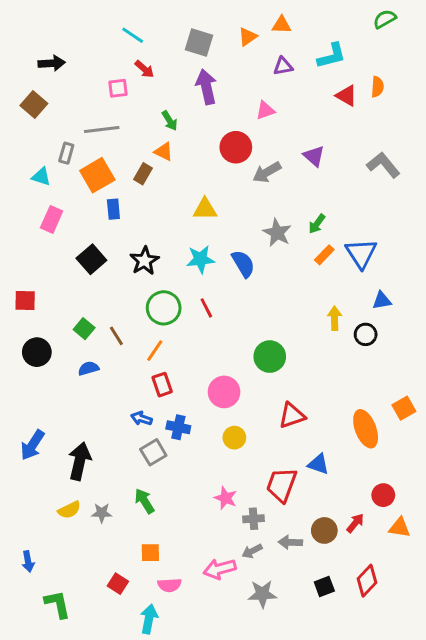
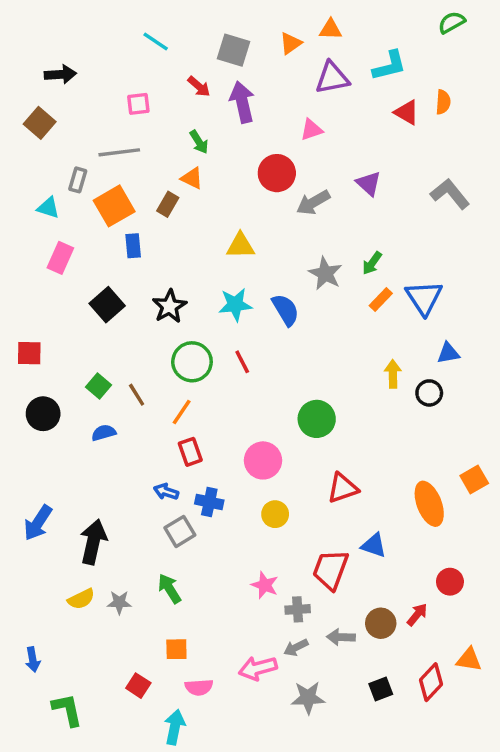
purple triangle: (283, 66) -> (332, 78), size x1.5
red arrow: (144, 69) -> (199, 86), moved
orange triangle: (399, 528) -> (469, 660), moved

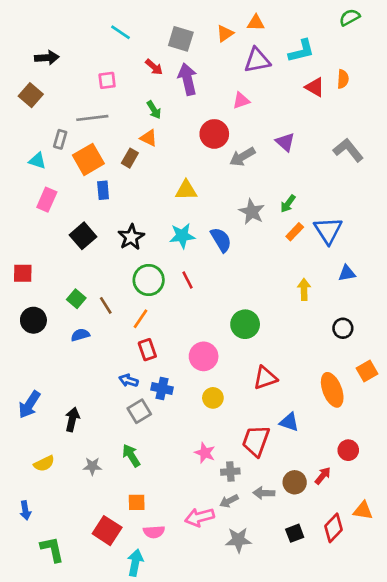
black circle: (429, 393) -> (343, 328), moved
black arrow: (93, 542) -> (72, 419), size x0.7
yellow semicircle: (81, 599) -> (44, 464), moved
red square: (138, 686) -> (107, 531), size x1.5

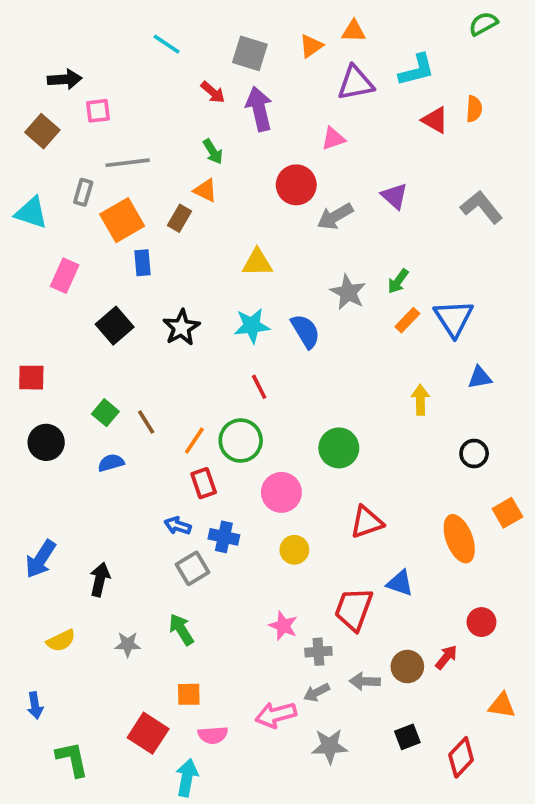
pink square: (107, 80) -> (98, 111), moved
cyan triangle: (37, 161) -> (31, 213), moved, size x1.4
green circle: (149, 280) -> (241, 441), moved
red diamond: (333, 528) -> (461, 757), moved

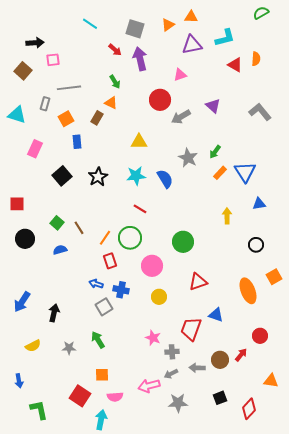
orange square: (122, 220) -> (66, 119), size x0.7
red line: (259, 387) -> (140, 209), turned -32

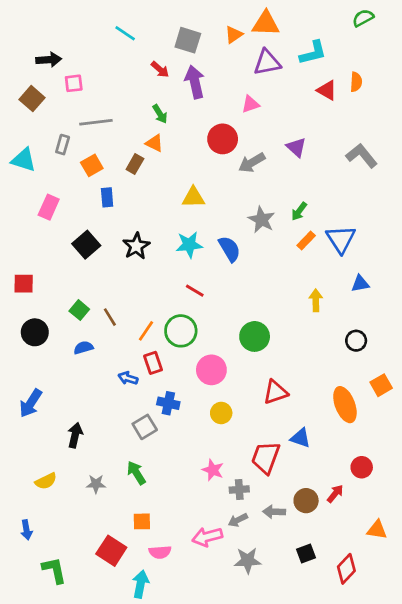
orange triangle: (191, 17) -> (266, 24), size x1.5
blue arrow: (96, 284) -> (128, 378), moved
blue arrow: (22, 302) -> (31, 403), moved

